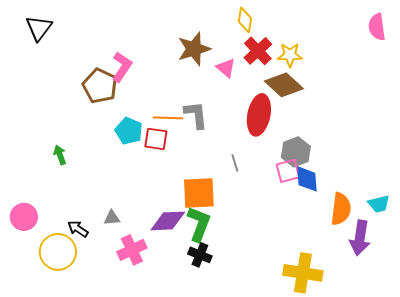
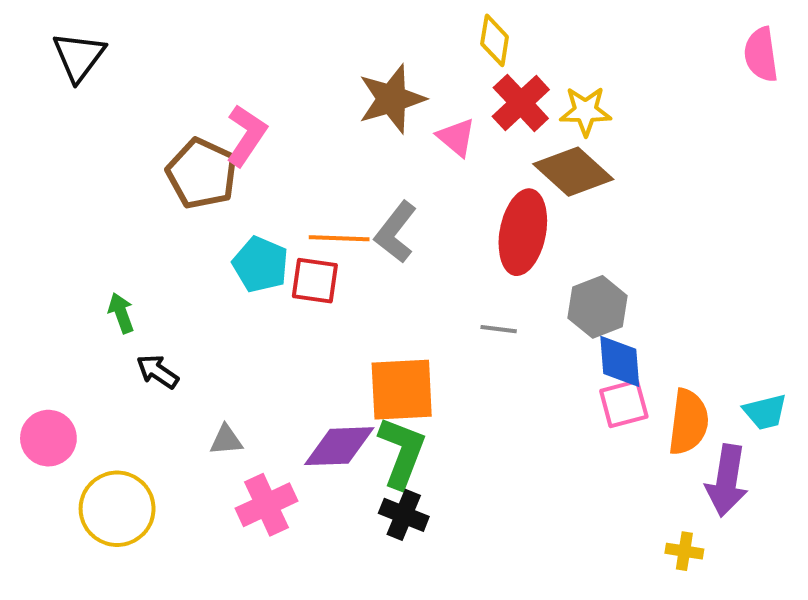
gray L-shape: (196, 115) -> (396, 232), turned -136
gray line: (235, 163) -> (499, 329), moved, turned -66
pink square: (288, 171) -> (624, 404), moved
black arrow: (78, 229) -> (157, 371), moved
yellow cross: (303, 273) -> (684, 551), moved, size x0.5

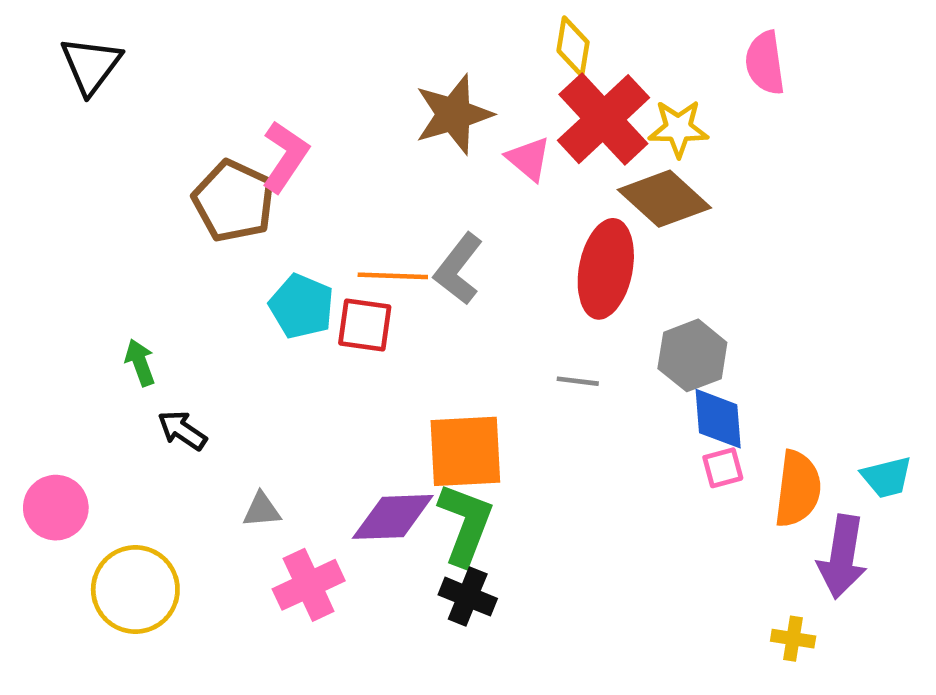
pink semicircle: (761, 55) -> (765, 63), moved
red cross: (521, 103) -> (603, 119), size x1.4
pink square: (624, 404) -> (723, 468), size x0.7

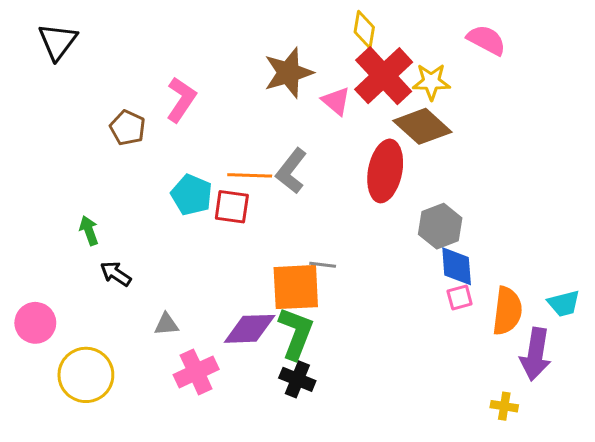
pink semicircle: (765, 63) -> (486, 40), turned 126
brown pentagon: (234, 201) -> (128, 128), moved, size x0.7
gray line: (578, 381) -> (323, 265), moved

